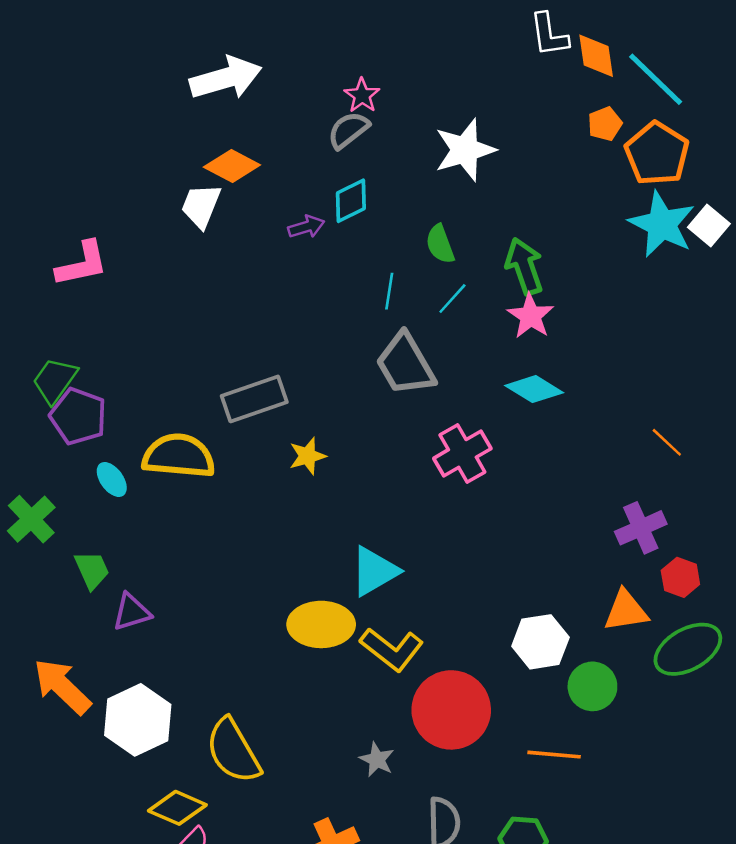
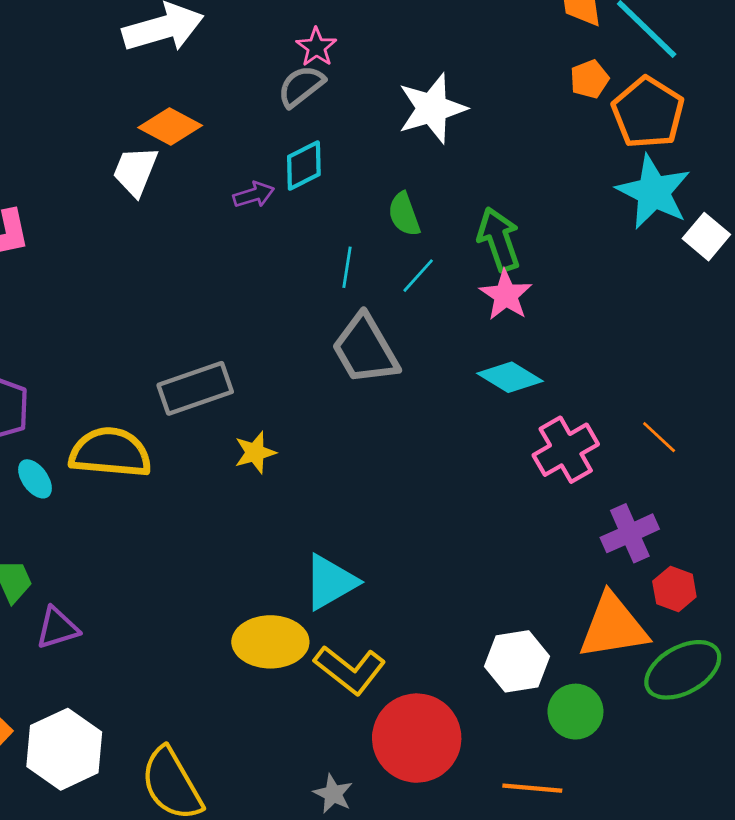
white square: (709, 225) -> (706, 237), moved
pink cross: (462, 453) -> (566, 450), moved
orange triangle: (626, 611) -> (613, 627), size x1.4

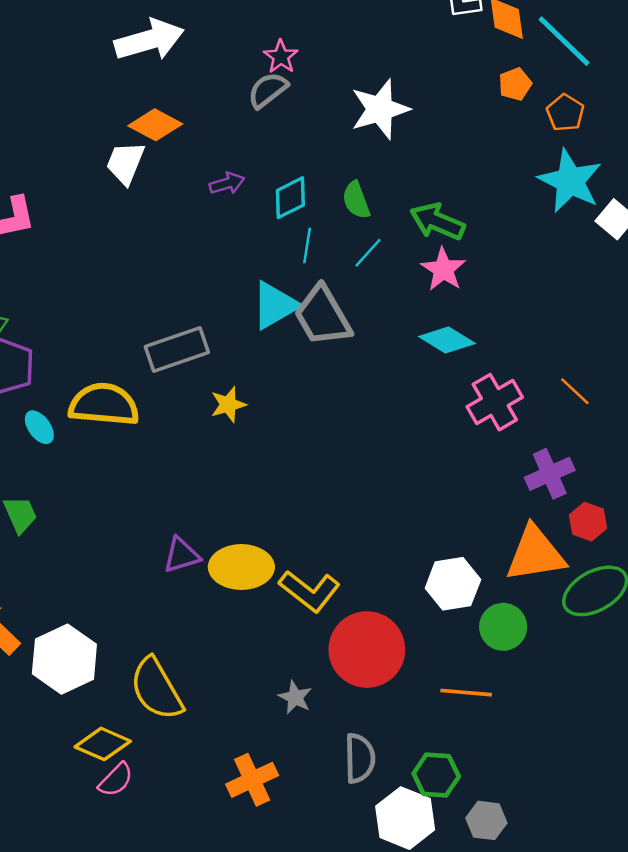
orange pentagon: (648, 113) -> (565, 113), size x0.6
cyan diamond: (304, 166) -> (290, 198), moved
green arrow: (499, 239) -> (437, 222), turned -48
cyan triangle: (330, 582) -> (275, 305), moved
purple triangle: (57, 628) -> (182, 555), moved

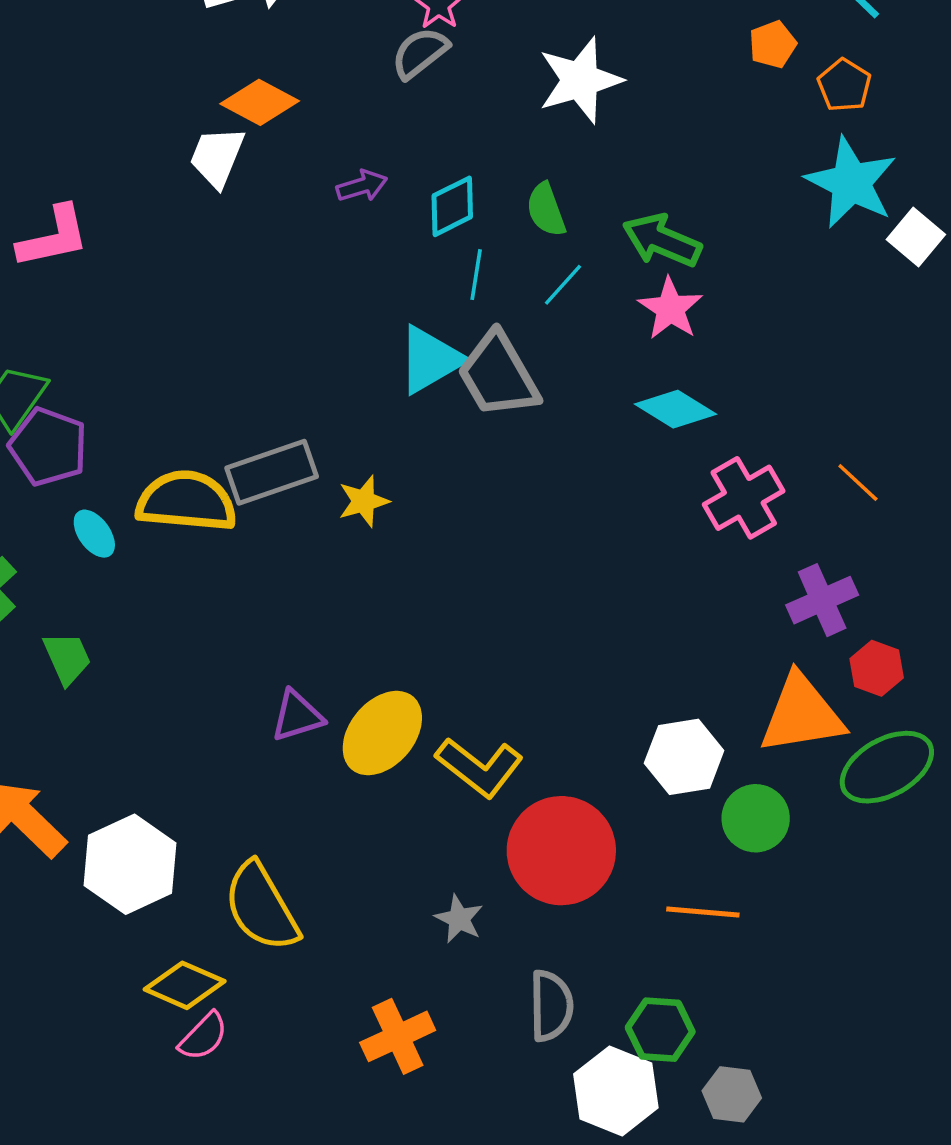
gray rectangle: (177, 349) -> (272, 472), moved
yellow ellipse: (241, 567) -> (382, 733), turned -50

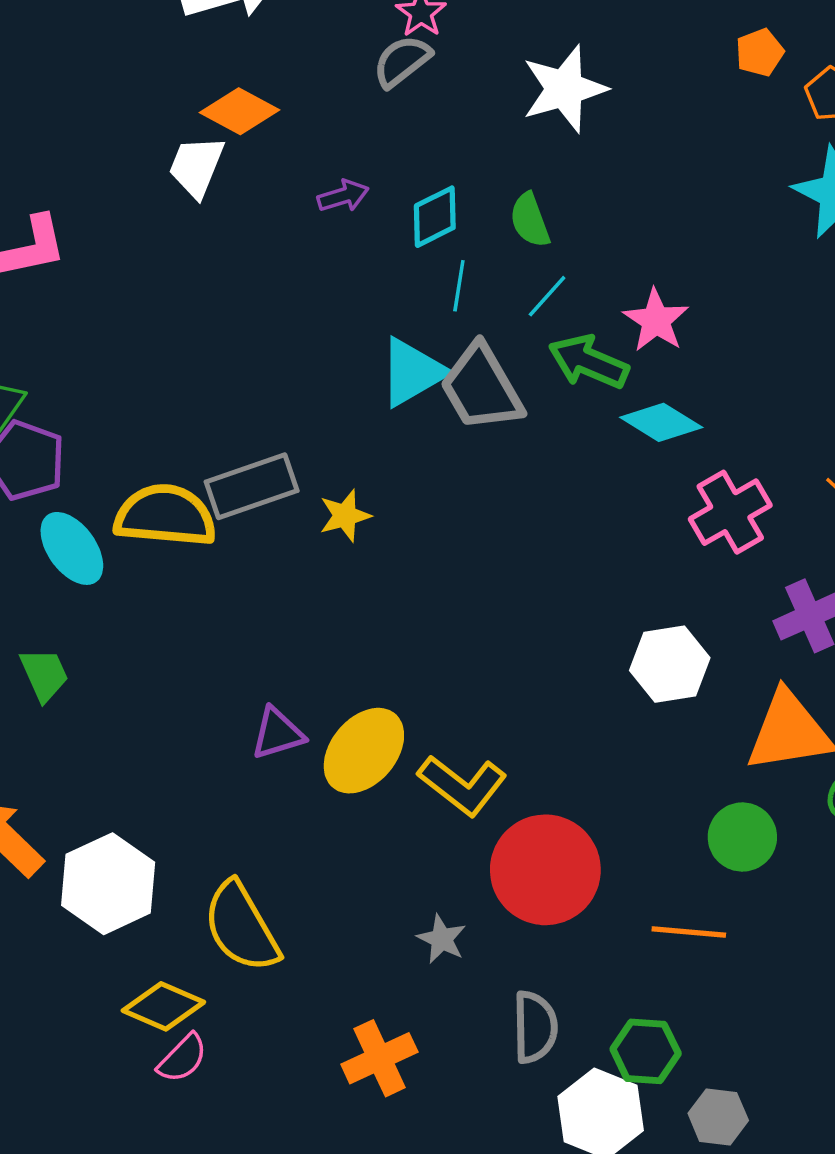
green arrow: (662, 240) -> (589, 362), moved
cyan ellipse: (94, 534) -> (72, 548), size x1.5
white hexagon: (684, 757) -> (670, 664), moved

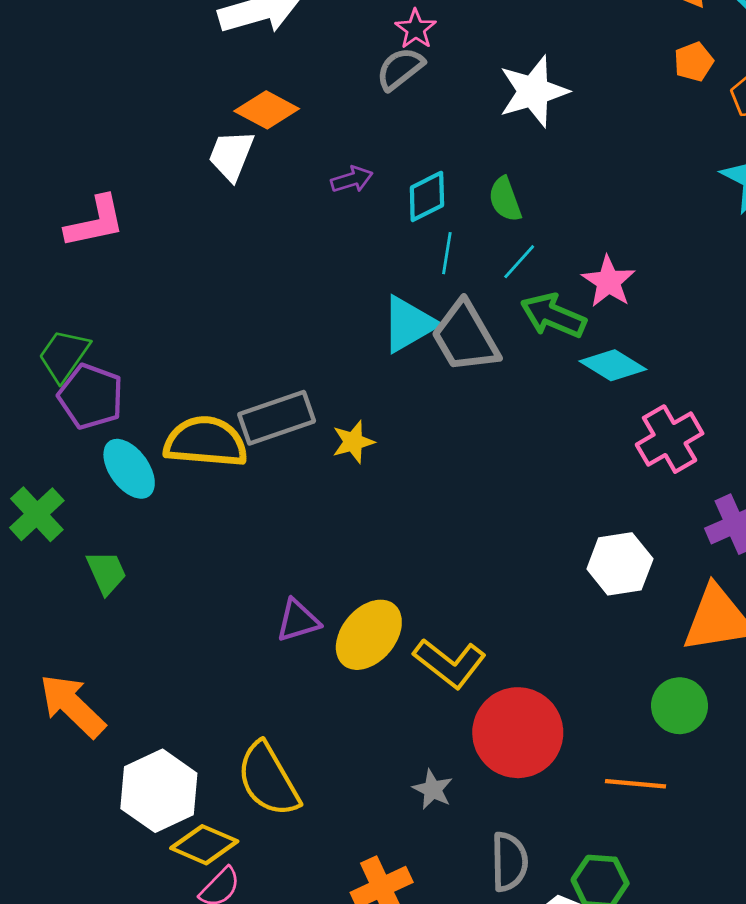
white hexagon: (108, 884) -> (159, 791), moved

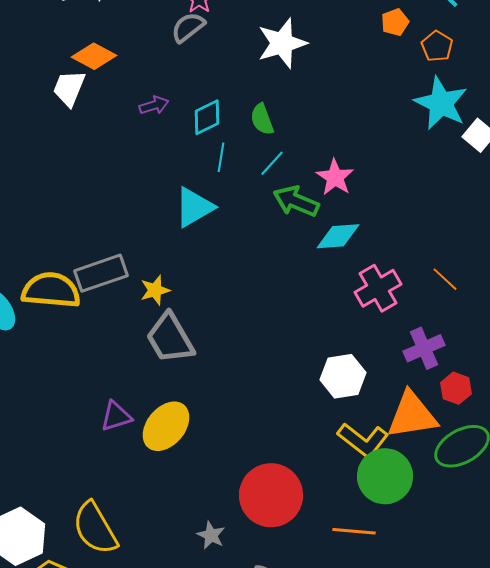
gray trapezoid: (465, 337) -> (170, 338), moved
cyan diamond: (613, 365) -> (338, 236), turned -36
yellow L-shape: (450, 663) -> (363, 440), moved
green circle: (680, 706) -> (385, 476), size x1.4

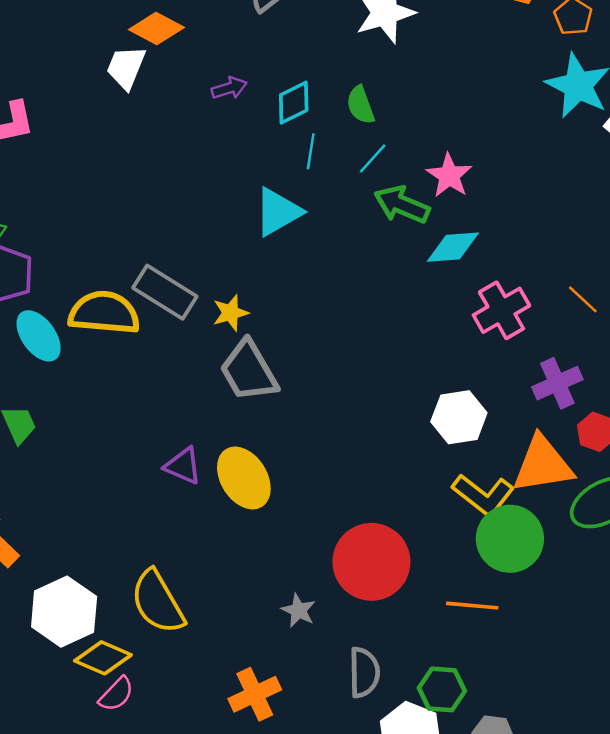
gray rectangle: (101, 273) -> (165, 292), turned 51
purple triangle: (116, 416) -> (183, 466), turned 40
yellow ellipse: (166, 426) -> (244, 478), turned -72

